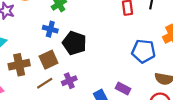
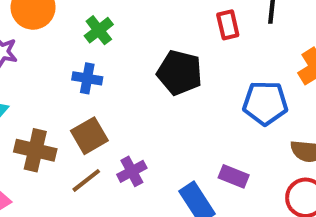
black pentagon: (74, 43) -> (180, 73), moved
brown cross: (19, 65) -> (35, 150), turned 30

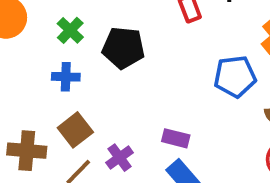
black pentagon: (180, 73) -> (123, 48), moved
purple rectangle: (234, 176) -> (176, 138), moved

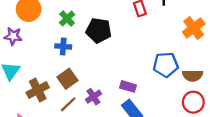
blue pentagon: (235, 76) -> (166, 65), moved
brown cross: (27, 151) -> (38, 90), turned -35

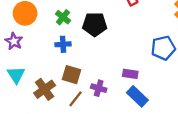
purple star: (13, 36) -> (14, 41), turned 30
brown square: (68, 79) -> (71, 75), turned -30
purple cross: (93, 97) -> (99, 88), turned -32

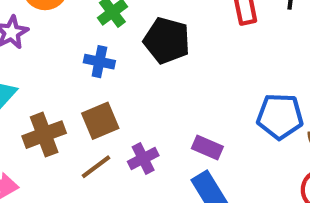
brown square: (71, 75) -> (100, 121), turned 36
purple cross: (99, 88) -> (143, 158), turned 32

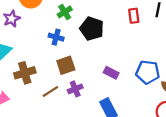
brown square: (100, 121) -> (66, 65), moved
purple rectangle: (207, 148) -> (111, 73), moved

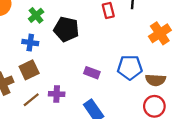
brown square: (66, 65) -> (29, 70), moved
purple cross: (75, 89) -> (57, 94), turned 32

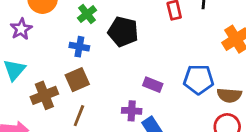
purple cross: (57, 94) -> (132, 111), moved
brown line: (31, 100) -> (79, 116), turned -30

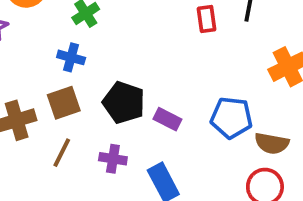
black pentagon: (123, 32) -> (124, 103), moved
purple cross: (132, 111) -> (113, 159), moved

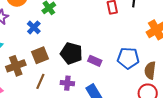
blue cross: (71, 57) -> (34, 27), moved, turned 32
brown semicircle: (272, 143) -> (150, 70), turned 90

